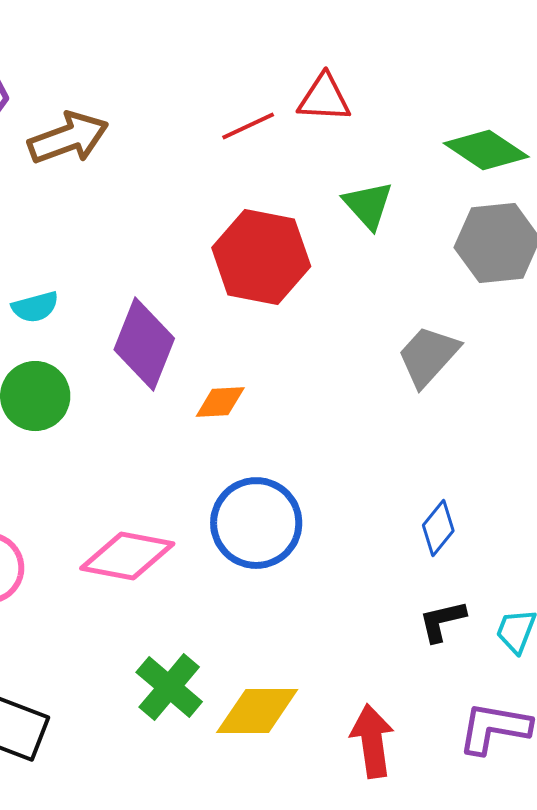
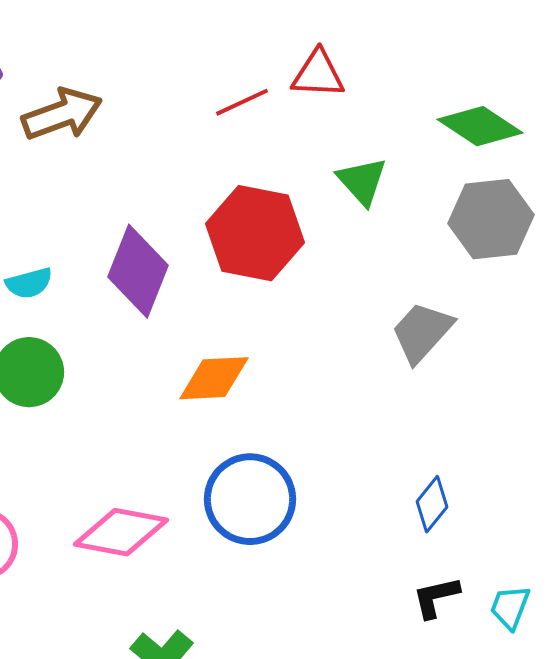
purple diamond: (144, 344) -> (138, 271), moved
orange diamond: (220, 402) -> (214, 378), size x1.4

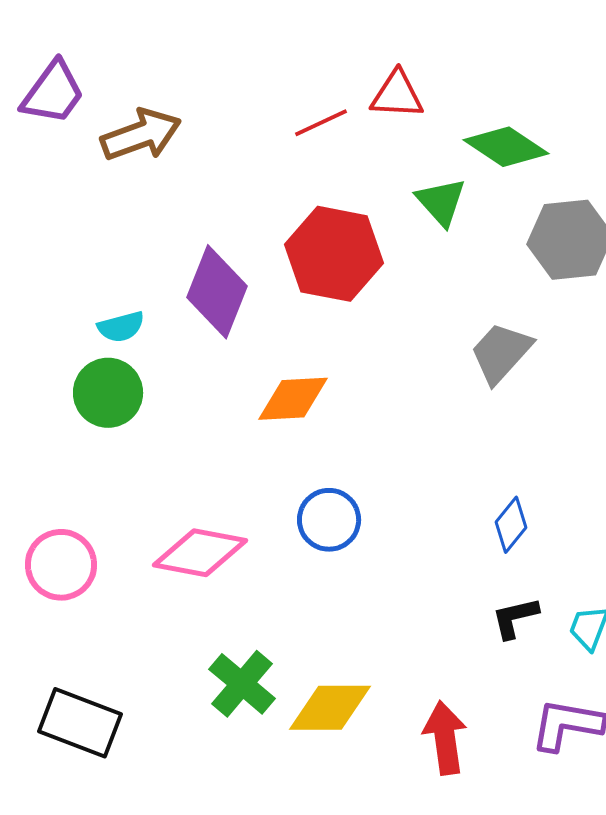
green diamond: (480, 126) -> (506, 147), moved
cyan semicircle: (29, 283) -> (121, 327), moved
blue circle: (250, 499) -> (329, 520), size x0.7

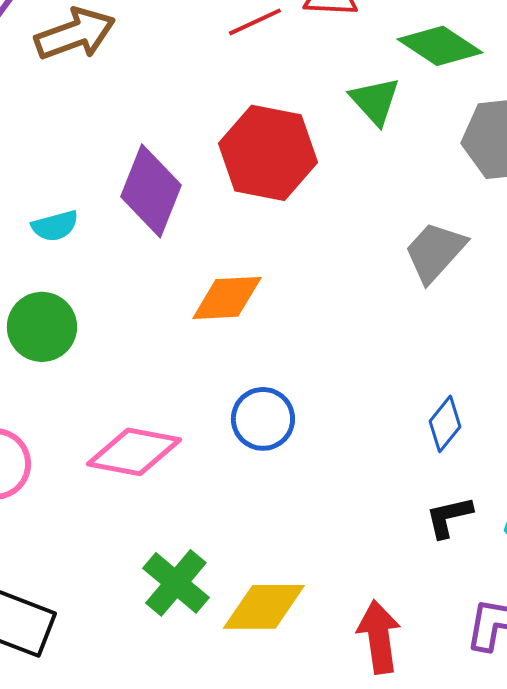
green circle: (108, 393) -> (42, 327), moved

